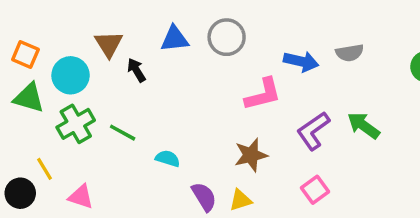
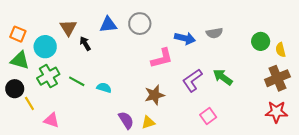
cyan semicircle: (168, 159) -> (104, 88), moved
pink square: (315, 190) -> (208, 116), moved
black circle: (20, 193) -> (15, 89), moved

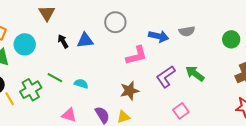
blue triangle: (108, 25) -> (85, 40), moved
brown triangle: (68, 28) -> (47, 13), moved
green cross: (48, 76) -> (31, 90), moved
pink triangle: (51, 120) -> (69, 115), moved

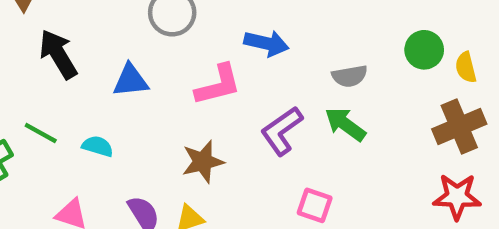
gray semicircle: (187, 31) -> (350, 76), moved
blue triangle: (85, 40) -> (131, 80), moved
black arrow: (63, 41) -> (58, 54), size x1.6
pink square: (181, 111) -> (315, 205), turned -35

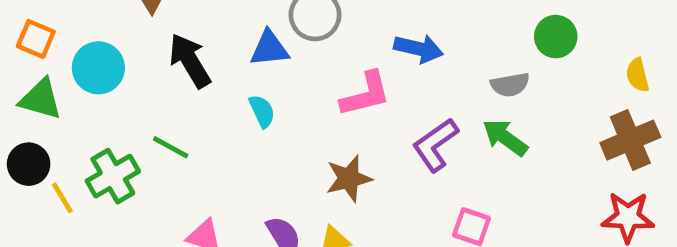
green circle: (424, 50) -> (556, 37), moved
blue triangle: (131, 80) -> (269, 49), moved
cyan semicircle: (98, 146) -> (262, 111), moved, turned 48

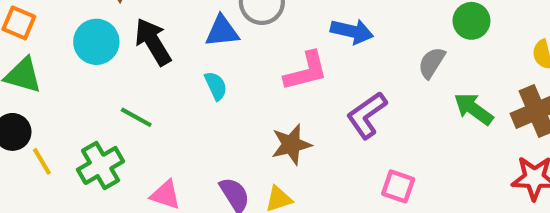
cyan circle: (98, 68) -> (96, 42), moved
gray semicircle: (510, 85) -> (432, 63), turned 132
green arrow: (505, 138) -> (474, 109), moved
green cross: (113, 176) -> (101, 165), moved

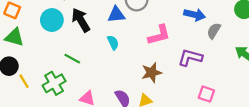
blue arrow: (352, 31) -> (195, 15), moved
gray semicircle: (432, 63) -> (214, 31), moved
purple L-shape: (367, 115) -> (190, 58), turned 50

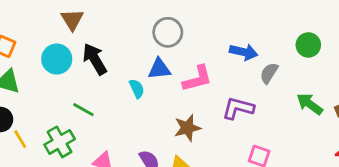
blue triangle: (116, 15) -> (159, 69), moved

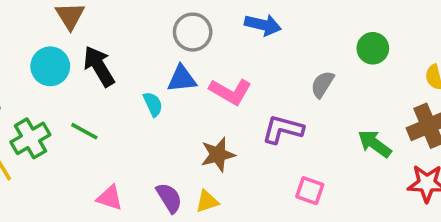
blue arrow: (244, 52) -> (263, 25), moved
pink L-shape: (197, 79) -> (230, 92), turned 44
green arrow: (310, 104) -> (375, 144), moved
green cross: (60, 142) -> (30, 138), moved

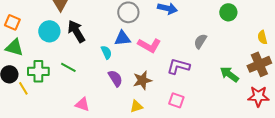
green circle: (373, 48) -> (228, 12), moved
green cross: (30, 138) -> (38, 71), turned 30
pink square: (310, 191) -> (176, 100), moved
purple semicircle: (169, 198) -> (115, 78), moved

